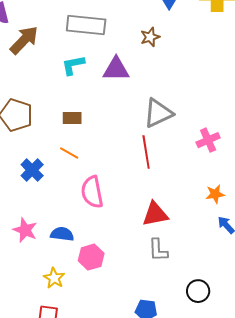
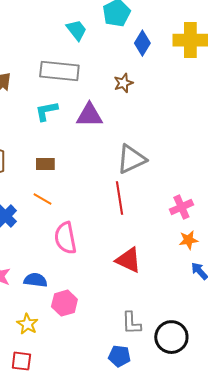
pink cross: (208, 140) -> (181, 207), moved
red triangle: (155, 214) -> (128, 260), turned 36
gray L-shape: (158, 250) -> (131, 323), moved
black circle: (198, 291) -> (171, 337), size x1.4

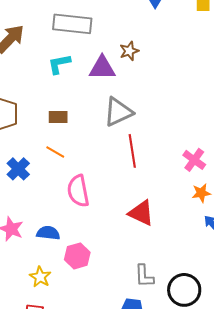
brown star: (123, 83) -> (129, 51), moved
gray triangle: (131, 159) -> (118, 112), moved
pink cross: (181, 207) -> (194, 160), turned -30

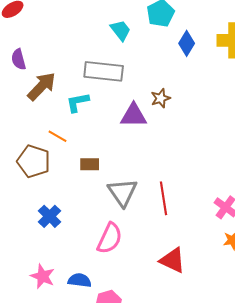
cyan L-shape: (59, 64) -> (78, 102), moved
gray triangle: (118, 112) -> (123, 192), moved, turned -40
orange line: (55, 152) -> (58, 136), moved
pink semicircle: (78, 191) -> (110, 238), turned -144

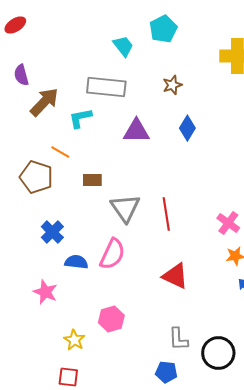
blue diamond: (187, 43) -> (187, 128), moved
brown star: (161, 98) -> (172, 85), moved
blue semicircle: (80, 280) -> (76, 262), moved

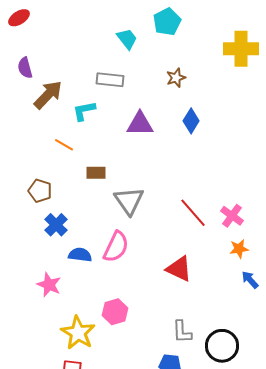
gray rectangle: (106, 87) -> (110, 80), size x0.7
brown pentagon: (36, 177) -> (40, 191), moved, size x0.7
red line: (166, 214) -> (193, 213), moved, turned -32
yellow star: (74, 340) -> (78, 333), size x1.6

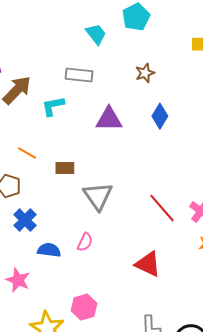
orange line: (64, 145) -> (27, 153), moved
pink semicircle: (116, 247) -> (85, 242), size x0.6

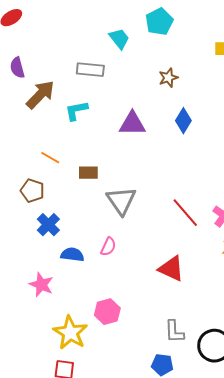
gray rectangle: (79, 75) -> (90, 70), moved

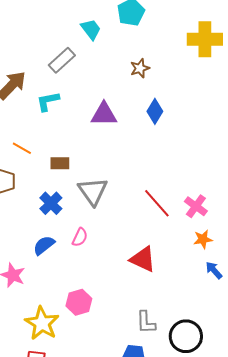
gray rectangle: (90, 70) -> (62, 60), turned -48
blue cross: (48, 225) -> (51, 203), moved
blue semicircle: (72, 255) -> (44, 245), turned -45

